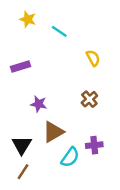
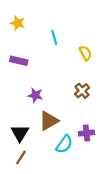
yellow star: (28, 19) -> (18, 23), moved
cyan line: (59, 31) -> (54, 37), moved, turned 40
purple rectangle: (20, 66) -> (19, 61), turned 30

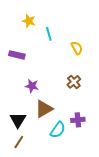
yellow star: (18, 23) -> (29, 21), moved

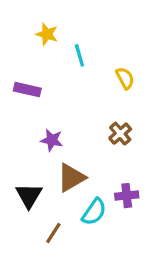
brown line: (19, 142) -> (53, 233), moved

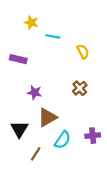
cyan line: (79, 55) -> (53, 36), turned -64
purple cross: (127, 196) -> (93, 136), moved

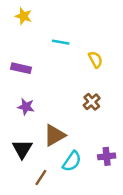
yellow star: (31, 22) -> (23, 16), moved
purple star: (34, 93) -> (26, 107), moved

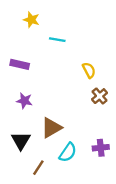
yellow star: (23, 16) -> (31, 20), moved
yellow semicircle: (95, 60) -> (89, 70), moved
brown cross: (92, 102) -> (100, 96), moved

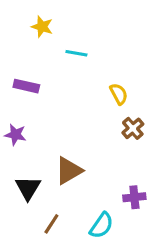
purple star: (24, 101) -> (15, 135), moved
cyan semicircle: (68, 152) -> (102, 225), moved

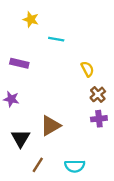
purple cross: (134, 197) -> (99, 119), moved
cyan semicircle: (102, 225) -> (75, 166), turned 54

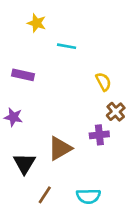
purple cross: (99, 119) -> (99, 135), moved

